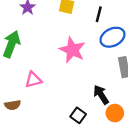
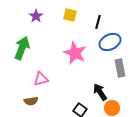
brown semicircle: (13, 105) -> (31, 101), moved

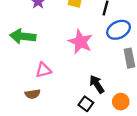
green arrow: (22, 48) -> (23, 36), turned -105
black arrow: (100, 92) -> (97, 84), moved

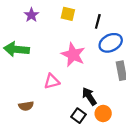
pink triangle: (43, 70) -> (52, 81), moved
orange circle: (121, 102) -> (103, 114), moved

